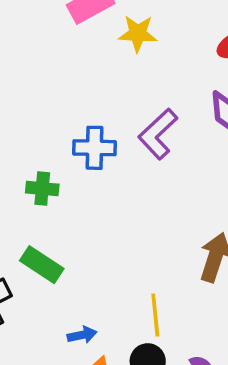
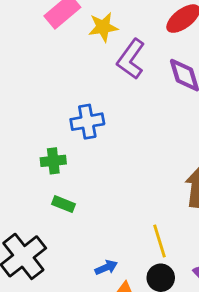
purple L-shape: (158, 134) -> (131, 59), moved
green rectangle: (42, 265) -> (63, 204), moved, size x0.7

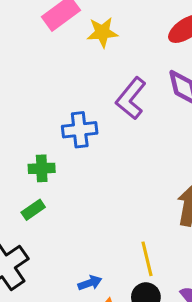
purple L-shape: (131, 59) -> (131, 98), moved
green rectangle: (63, 204) -> (33, 210), moved, turned -60

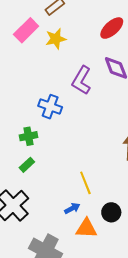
blue cross: (80, 130) -> (50, 107), turned 35
yellow line: (147, 259) -> (85, 183), moved

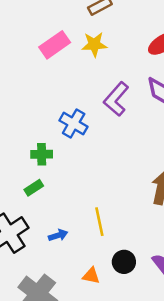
pink rectangle: (26, 30) -> (55, 45), moved
blue arrow: (72, 208) -> (58, 235), moved
orange triangle: (86, 228) -> (91, 276), size x0.7

